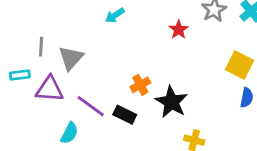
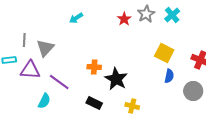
red star: (179, 30) -> (124, 19), moved
orange cross: (140, 85) -> (94, 67), turned 32
black rectangle: (125, 115) -> (94, 103), moved

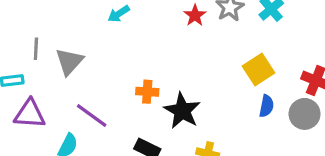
yellow square: (164, 53) -> (258, 69), turned 30
purple triangle: (30, 70) -> (30, 114), moved
gray circle: (193, 91) -> (305, 114), moved

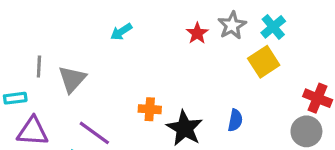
yellow square: (258, 69) -> (264, 62), moved
blue semicircle: (266, 106) -> (235, 120), moved

